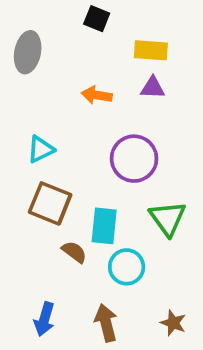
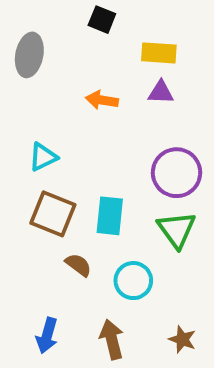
purple circle: (134, 159) -> (176, 173), moved
cyan rectangle: (104, 226) -> (110, 216), moved

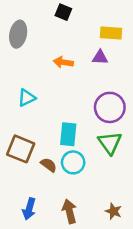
yellow rectangle: (159, 53) -> (111, 33), moved
brown square: (53, 214) -> (21, 149), moved
cyan circle: (133, 281) -> (73, 162), moved

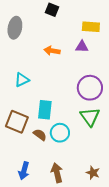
cyan rectangle: (68, 134) -> (45, 110), moved

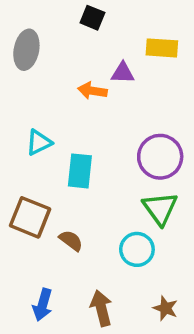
purple triangle: (82, 47) -> (123, 73), moved
cyan rectangle: (45, 110) -> (80, 171), moved
cyan circle: (60, 133) -> (137, 249), moved

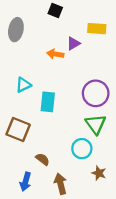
purple triangle: (123, 73) -> (73, 43), turned -32
brown semicircle: (71, 240) -> (43, 159), moved
brown star: (165, 308) -> (99, 173), moved

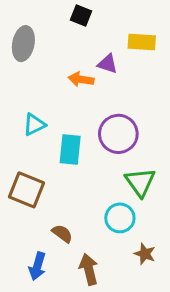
purple triangle: (73, 43) -> (107, 64), turned 48
purple circle: (96, 93) -> (118, 134), moved

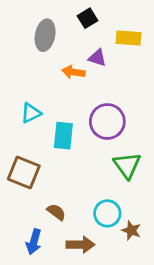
black square: (81, 16) -> (87, 18), moved, turned 36
gray ellipse: (23, 44) -> (45, 35), moved
cyan circle: (120, 218) -> (107, 213), moved
brown arrow: (89, 269) -> (80, 245), turned 104

